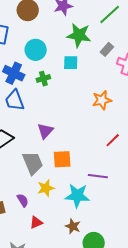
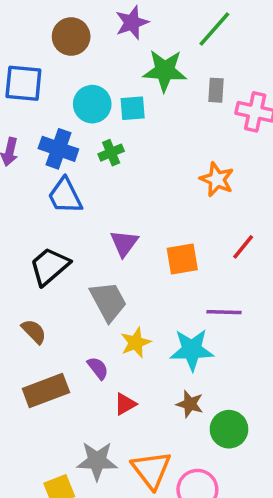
gray rectangle: (107, 49) -> (216, 90), turned -32
cyan square: (71, 63) -> (133, 108), moved
orange star: (102, 100) -> (217, 179), turned -30
orange square: (62, 159) -> (182, 259), moved

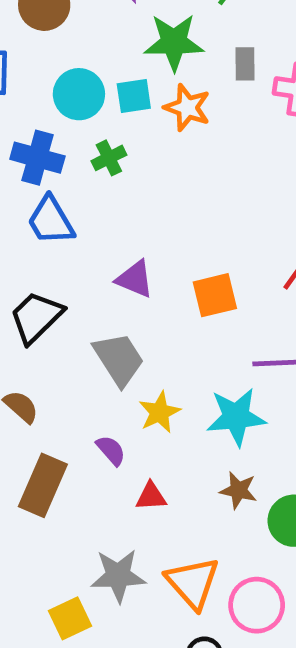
orange star: (217, 179) -> (187, 108), moved
purple triangle: (124, 243) -> (135, 279), turned -40
brown rectangle: (46, 391) -> (43, 485), turned -42
red triangle: (125, 404) -> (151, 496), turned 30

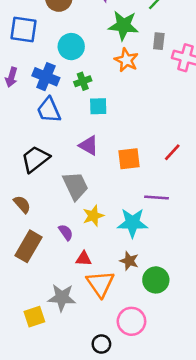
cyan square: (134, 96) -> (98, 106), moved
orange triangle: (193, 583) -> (100, 284), moved

